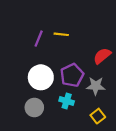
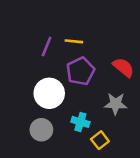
red semicircle: (102, 56) -> (123, 67), turned 78
purple pentagon: (72, 75) -> (80, 71), moved
yellow square: (98, 116) -> (100, 140), moved

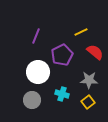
yellow line: (74, 41) -> (81, 32), moved, turned -32
yellow square: (100, 140) -> (88, 102), moved

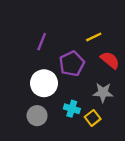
yellow square: (88, 102) -> (93, 118), moved

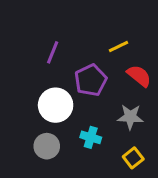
yellow square: (93, 118) -> (133, 158), moved

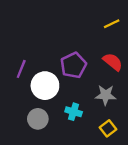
yellow line: (119, 46) -> (112, 24), moved
purple line: (53, 52) -> (21, 69), moved

